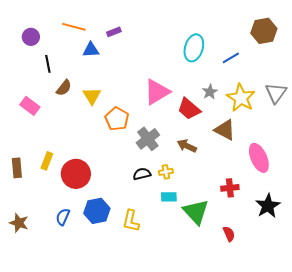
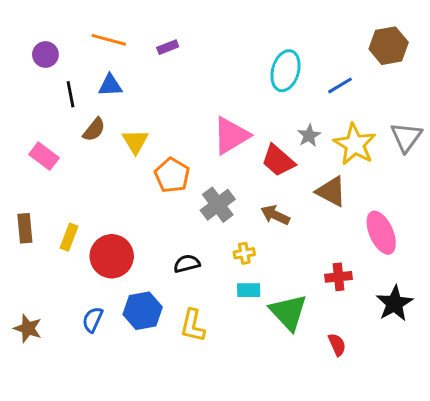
blue triangle: (91, 50) -> (110, 85), moved
brown rectangle: (17, 168) -> (25, 228), moved
black semicircle: (142, 174) -> (187, 264), moved

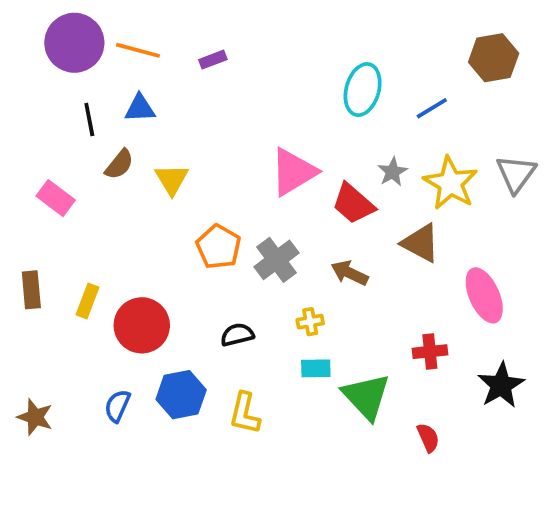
purple circle: (45, 54) -> (74, 43), moved, size x1.8
orange pentagon: (172, 175) -> (218, 247), moved

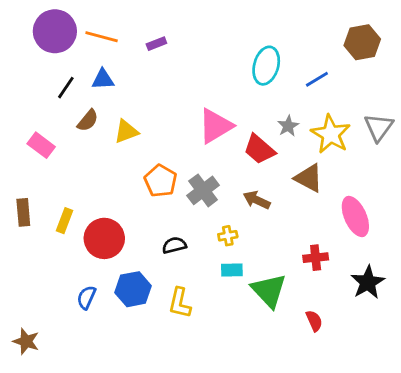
black line: (89, 119) -> (66, 88), turned 45
yellow triangle: (172, 179) -> (126, 131), turned 40
brown star: (35, 417) -> (26, 341), moved

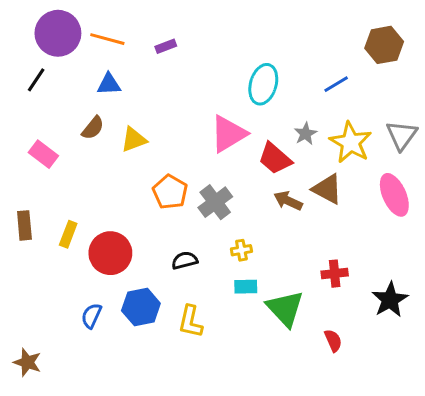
cyan ellipse: (266, 66) -> (263, 84), moved
black line: (66, 88) -> (36, 80), moved
brown arrow: (257, 200) -> (288, 201), moved
pink ellipse: (355, 216) -> (394, 195), moved

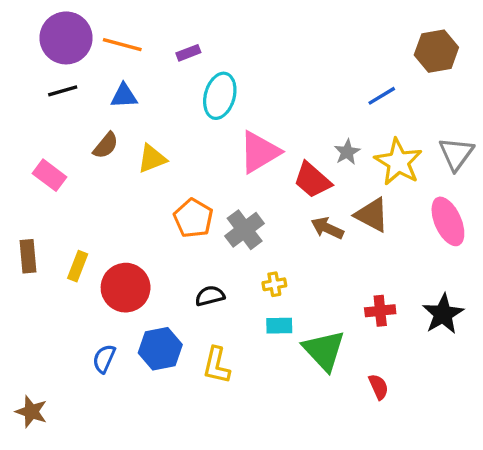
black line: (36, 80) -> (63, 91), moved, turned 40
cyan ellipse: (263, 84) -> (220, 96), moved
black star: (390, 300) -> (443, 314), moved

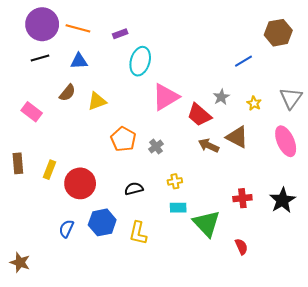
yellow star: (398, 162) -> (254, 103), size x0.5
gray cross: (245, 230) -> (156, 147), size x0.6

